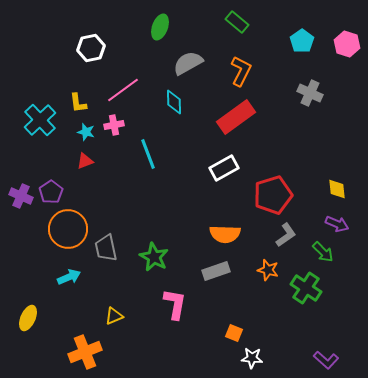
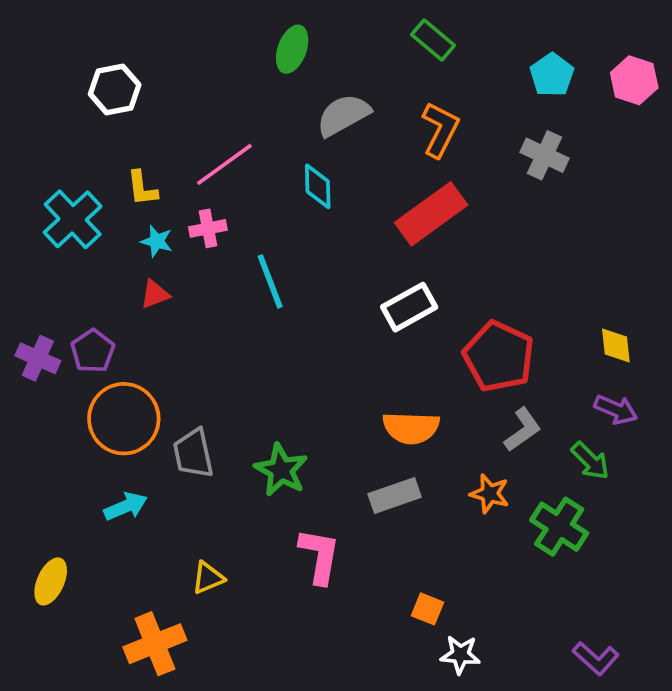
white hexagon: (91, 48) -> (115, 89), moved
gray cross: (310, 93) -> (545, 155), moved
red pentagon: (273, 195) -> (499, 356), turned -30

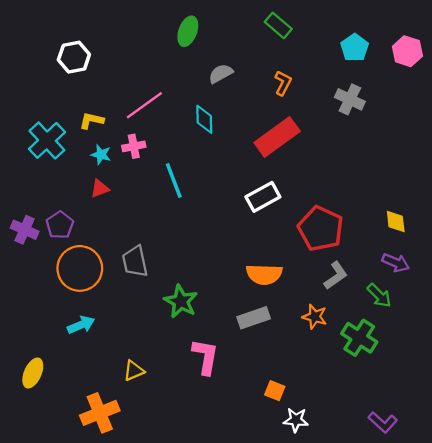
gray semicircle: (343, 115) -> (221, 74), size x0.7
orange L-shape: (440, 130) -> (283, 83), size x0.7
yellow L-shape: (142, 188) -> (92, 121), turned 110
gray trapezoid: (193, 453) -> (135, 261), moved

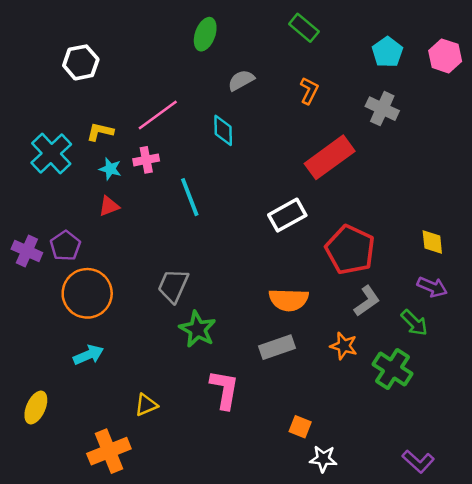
red rectangle: (277, 137) -> (330, 157), moved
gray trapezoid: (135, 261) -> (173, 286), moved, turned 36

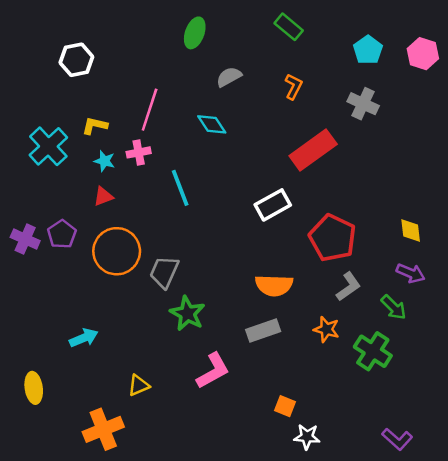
pink line: (158, 115) -> (150, 110), turned -36
cyan diamond: (223, 130) -> (212, 124), turned -32
orange circle: (87, 293) -> (117, 251), moved
pink L-shape: (224, 390) -> (213, 371), turned 51
yellow ellipse: (36, 407) -> (34, 388), turned -32

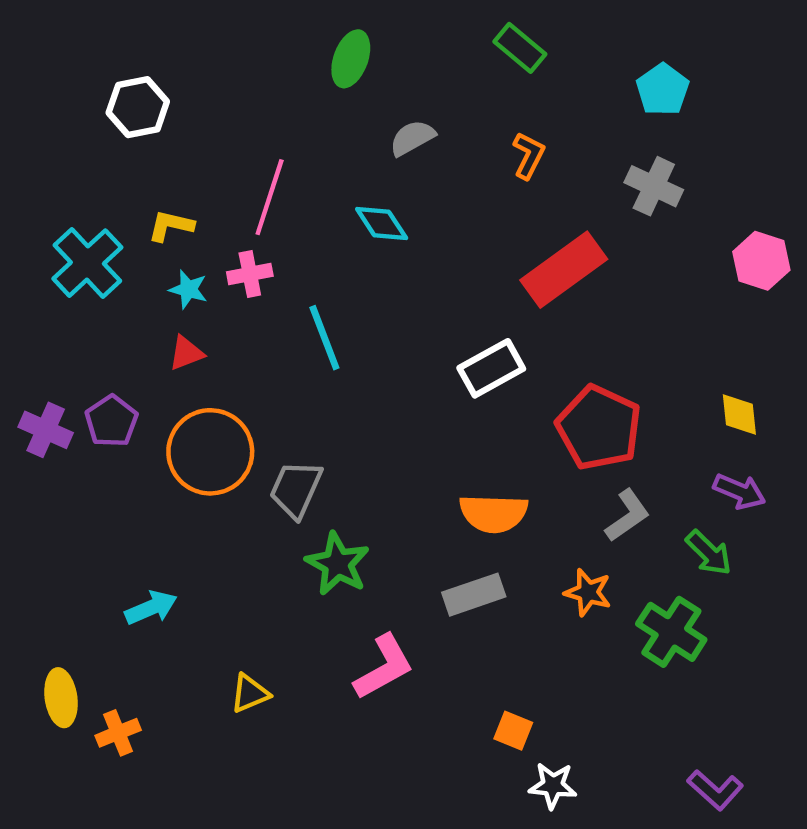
pink hexagon: (423, 54) -> (761, 261), moved
orange cross: (103, 429) -> (118, 733), moved, size x0.6

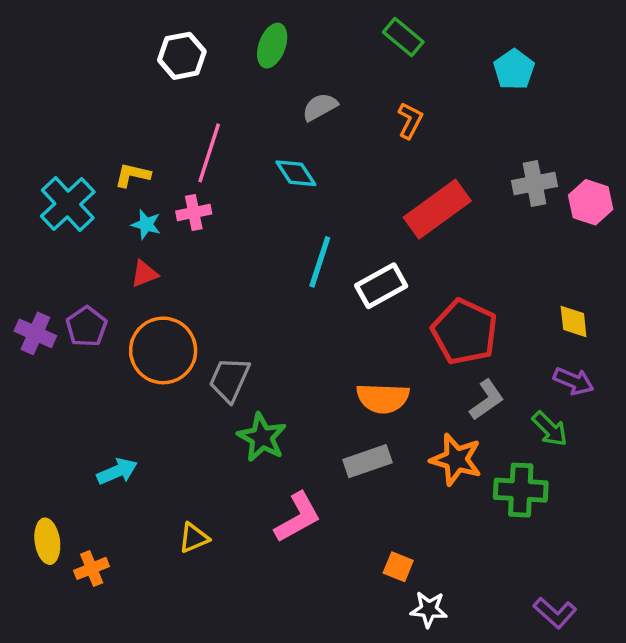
white hexagon: (138, 107) -> (182, 56), moved
gray cross: (654, 186) -> (534, 184), moved, turned -36
cyan line: (324, 338) -> (320, 262), moved, turned 39
orange star: (588, 592) -> (456, 459), size x1.4
green cross: (671, 632) -> (521, 490), turned -30

